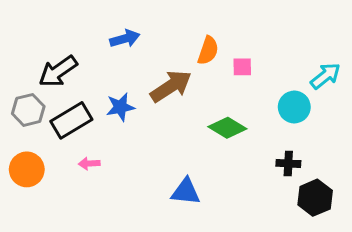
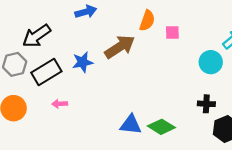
green diamond: (227, 128) -> (161, 127), moved

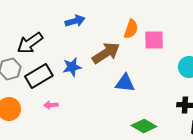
pink square: (172, 33) -> (154, 40), size x1.5
blue triangle: (131, 125) -> (125, 83), moved

